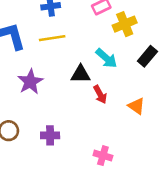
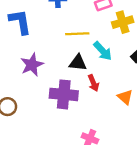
yellow line: (52, 38) -> (77, 34), moved
purple cross: (50, 135) -> (64, 94), moved, size x1.6

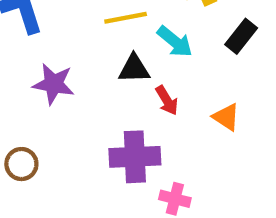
purple star: (32, 65) -> (54, 84), turned -30
purple cross: (64, 94) -> (135, 157), moved

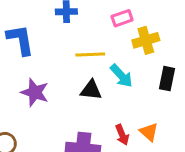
black rectangle: (241, 36) -> (167, 79), turned -35
red arrow: (167, 100) -> (122, 135), moved

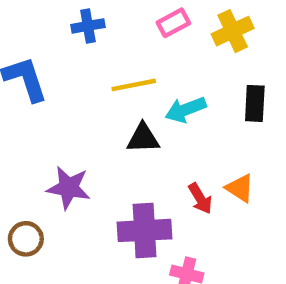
yellow cross: (146, 40) -> (233, 31), moved
cyan arrow: (121, 76) -> (186, 110), turned 120
purple star: (35, 92) -> (69, 188), moved

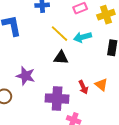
yellow line: (134, 85) -> (60, 34), turned 48
cyan arrow: (186, 110) -> (82, 37), moved

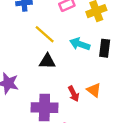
cyan arrow: (82, 37) -> (80, 44), moved, turned 36

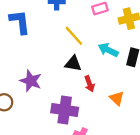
red arrow: (74, 94) -> (89, 84), moved

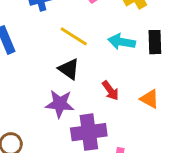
black triangle: (73, 64) -> (69, 69), moved, turned 42
purple star: (31, 81) -> (60, 104), moved

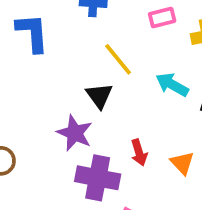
red arrow: (110, 91) -> (139, 152), moved

